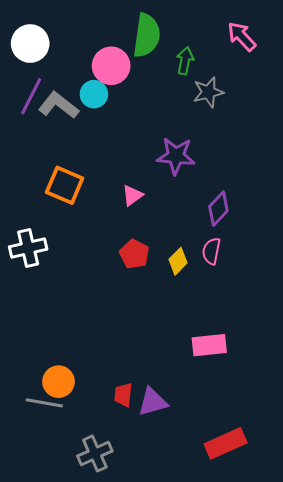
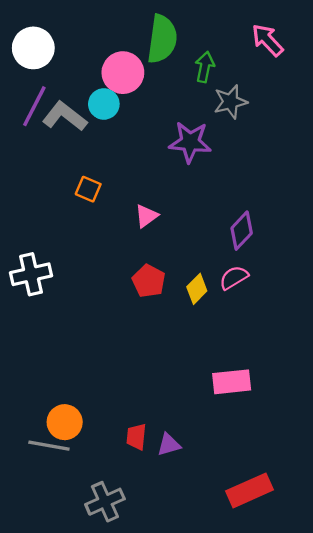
purple star: (176, 156) -> (190, 142), moved
orange square: (65, 185) -> (88, 189), moved, size x0.6
pink semicircle: (211, 251) -> (234, 278), turned 48
purple triangle: (153, 402) -> (169, 445), size x0.7

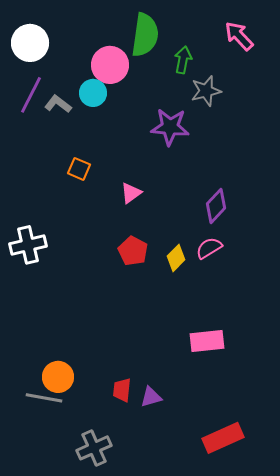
gray L-shape: (65, 116) -> (58, 104), size x0.7

